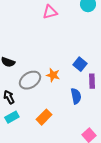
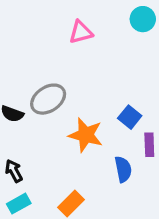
orange star: (53, 75) -> (86, 135), size x1.5
gray ellipse: (30, 80) -> (48, 99), moved

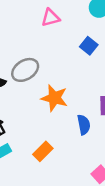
blue square: (130, 117) -> (89, 46), moved

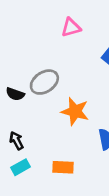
orange rectangle: (43, 151) -> (63, 167), turned 48

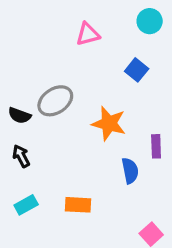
orange star: (75, 111) -> (109, 124), moved
black arrow: (16, 141) -> (21, 156), moved

